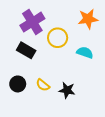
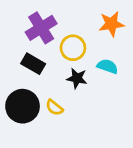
black circle: (18, 84) -> (23, 106), size x1.6
black star: (67, 90) -> (77, 78), moved

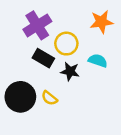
black rectangle: (33, 64) -> (43, 58), moved

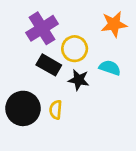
yellow semicircle: (49, 98) -> (56, 110), turned 56

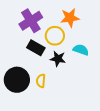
orange star: (114, 24) -> (70, 18), moved

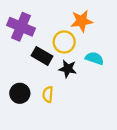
purple cross: (31, 21) -> (21, 27), moved, turned -35
black circle: (17, 80) -> (20, 93), size x0.7

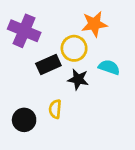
black rectangle: (42, 56) -> (48, 65), turned -54
black circle: (20, 93) -> (24, 120), moved

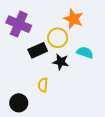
orange star: (94, 24) -> (73, 19), turned 30
black circle: (24, 120) -> (19, 103), moved

